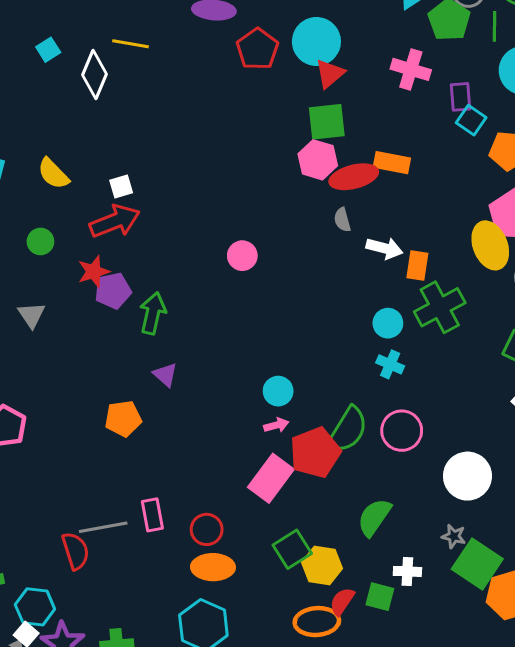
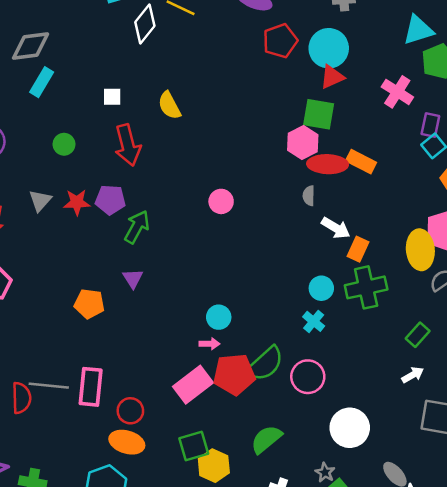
yellow semicircle: (53, 174) -> (169, 106), moved
white square: (121, 187) -> (112, 97), moved
red arrow: (115, 221) -> (128, 145), turned 81
red star: (94, 272) -> (77, 202), moved
pink rectangle: (152, 515) -> (91, 387), size x1.4

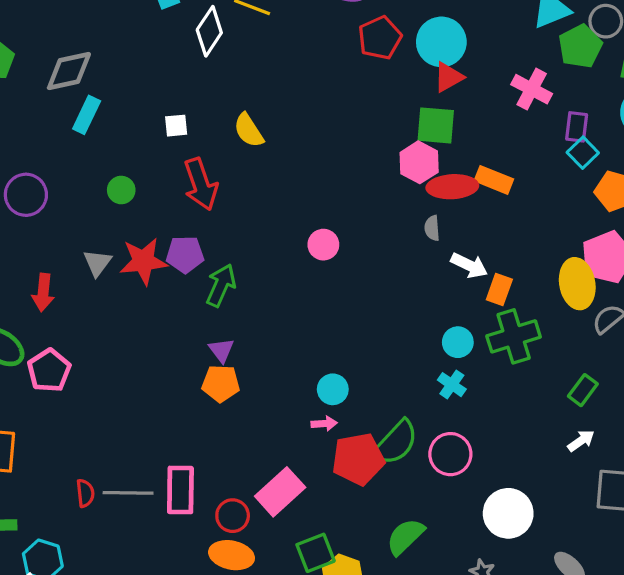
red star: (77, 202) -> (143, 261), size x1.4
orange pentagon: (89, 304) -> (221, 383), moved
pink rectangle: (193, 385) -> (280, 492), moved
red semicircle: (21, 398) -> (85, 493), moved, size x0.7

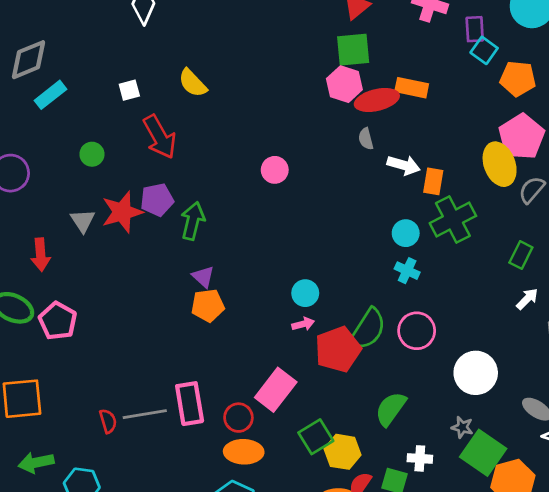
cyan rectangle: (87, 115) -> (51, 95), turned 36

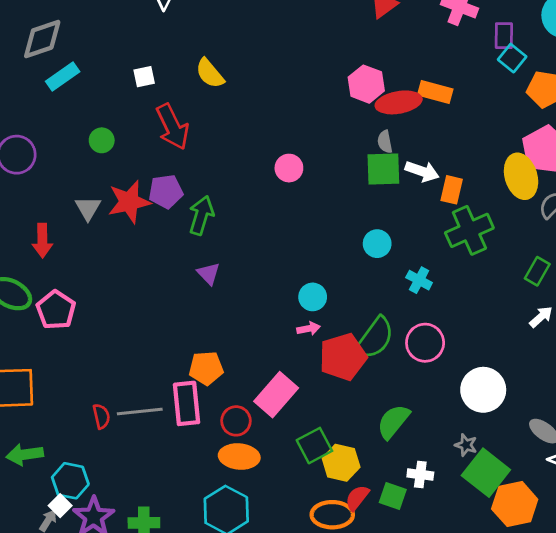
green square: (353, 50) -> (383, 169), moved
cyan circle: (406, 233) -> (377, 244), moved
orange pentagon: (208, 305) -> (206, 368), moved

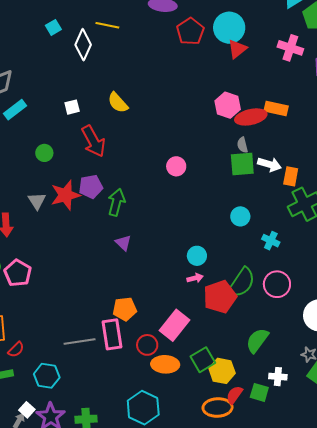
red semicircle: (101, 416) -> (16, 350), moved, turned 60
orange ellipse: (239, 457) -> (165, 364), moved
cyan hexagon: (70, 481) -> (47, 376), moved

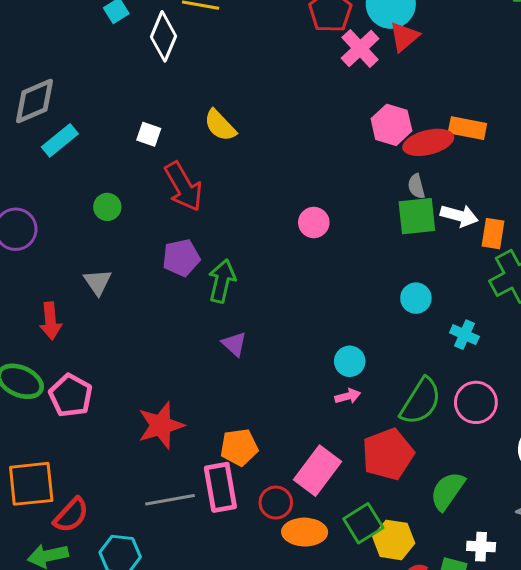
pink cross: (290, 48) -> (360, 48), moved, turned 30
white square: (72, 107) -> (149, 134), turned 35
red star: (65, 195) -> (161, 425), moved
red pentagon: (220, 297) -> (388, 454), moved
red semicircle: (16, 350) -> (71, 515), size x1.4

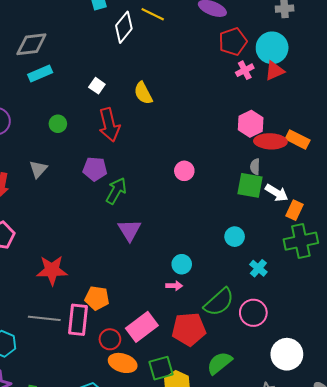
pink cross: (360, 48) -> (245, 70), size x0.7
purple triangle: (234, 344) -> (129, 230), moved, size x1.4

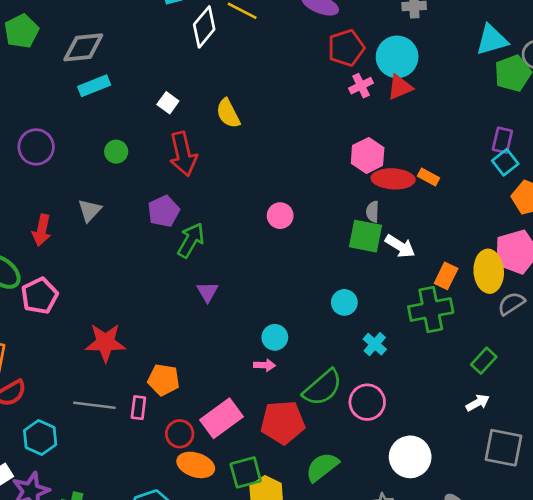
orange rectangle: (298, 139) -> (428, 177), size x0.7
purple pentagon: (95, 169) -> (164, 211), turned -30
orange rectangle: (294, 210) -> (446, 276), moved
purple triangle: (129, 230) -> (207, 292), size x0.7
pink rectangle: (78, 320) -> (138, 408), size x0.6

